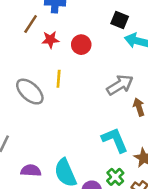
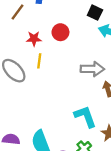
red star: (50, 40) -> (34, 39), moved
gray arrow: (120, 85) -> (92, 69), turned 30

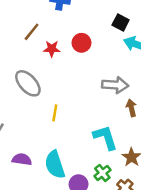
brown line: (17, 12) -> (32, 32), moved
yellow line: (39, 61) -> (55, 113), moved

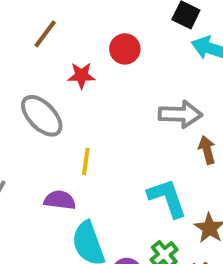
red star: (52, 49) -> (81, 75), moved
purple semicircle: (22, 159) -> (60, 200), moved

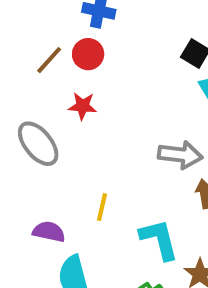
red circle: (125, 49) -> (88, 54), moved
yellow line: (86, 161) -> (102, 207), moved

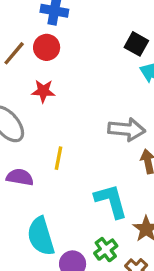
yellow line: (102, 207) -> (59, 158), moved
purple semicircle: (49, 232) -> (20, 177), moved

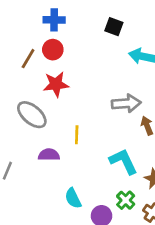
black square: (136, 44) -> (114, 27), moved
red star: (43, 91) -> (56, 84), size x1.4
cyan semicircle: (41, 236) -> (73, 198), size x0.7

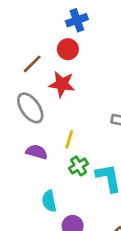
blue cross: (54, 20) -> (77, 20), turned -35
brown line: (28, 59) -> (32, 64), moved
green cross: (126, 200) -> (79, 166), moved

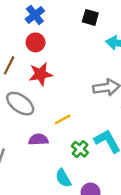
yellow line: (69, 139) -> (63, 119), turned 63
green cross: (79, 166) -> (80, 149), moved

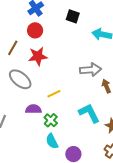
black square: (90, 17) -> (73, 16), moved
green cross: (80, 149) -> (51, 120), moved

